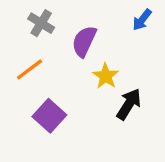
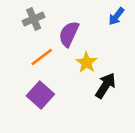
gray cross: (41, 23) -> (34, 19), turned 35
orange line: (30, 69) -> (42, 57), moved

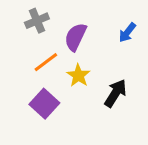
blue arrow: (116, 16) -> (127, 32), moved
yellow star: (87, 62) -> (78, 75), moved

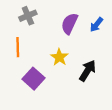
purple semicircle: (75, 37) -> (69, 24), moved
orange line: (46, 62) -> (18, 47), moved, turned -54

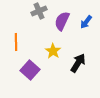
gray cross: (28, 16) -> (39, 11), moved

